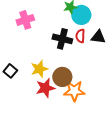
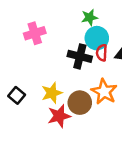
cyan circle: (81, 15) -> (97, 38), moved
orange star: (74, 91) -> (104, 92), moved, turned 30

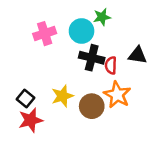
cyan circle: (97, 38) -> (82, 31), moved
red semicircle: (102, 53) -> (111, 65), moved
red star: (59, 116) -> (31, 120), moved

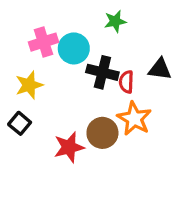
cyan circle: (82, 31) -> (74, 48), moved
yellow star: (62, 96) -> (29, 85), moved
red star: (31, 120) -> (69, 147), moved

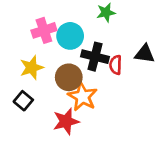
orange star: (134, 119) -> (83, 97), moved
brown circle: (102, 133) -> (69, 77), moved

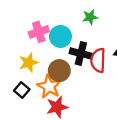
red semicircle: (116, 65) -> (98, 60), size x1.5
orange star: (83, 97) -> (49, 87), moved

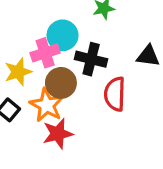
pink cross: (39, 32) -> (45, 53), moved
red semicircle: (98, 60) -> (115, 94), moved

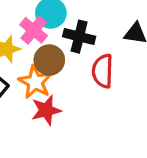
pink cross: (45, 53) -> (34, 30), turned -32

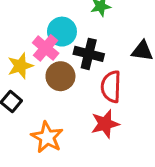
orange star: (35, 82) -> (47, 137), moved
red star: (46, 110) -> (105, 124), moved

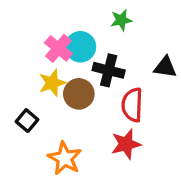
pink cross: (46, 48) -> (58, 48), moved
yellow star: (20, 66) -> (52, 83), moved

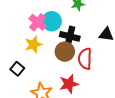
brown circle: (79, 94) -> (65, 52), moved
red star: (126, 144) -> (69, 84), moved

